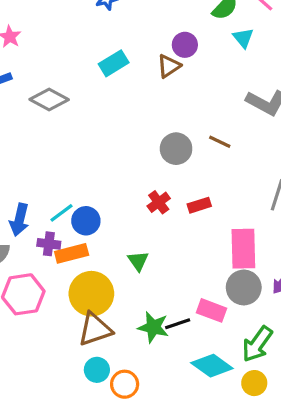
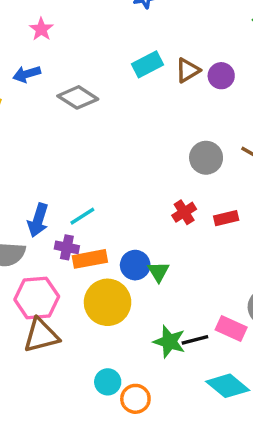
purple circle: (185, 45) -> (221, 76), moved
brown triangle: (169, 66) -> (188, 70), moved
blue circle: (86, 221) -> (135, 265), moved
brown triangle: (95, 329) -> (41, 335), moved

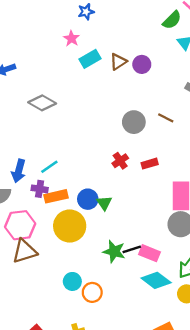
pink star: (41, 29) -> (71, 39), moved
gray diamond: (78, 97) -> (42, 103), moved
pink rectangle: (231, 328) -> (149, 253), moved

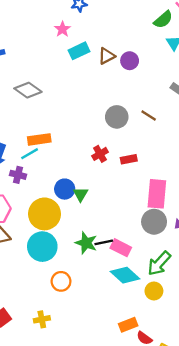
orange rectangle: (56, 196) -> (39, 139), moved
cyan circle: (72, 281) -> (42, 247), moved, size x1.6

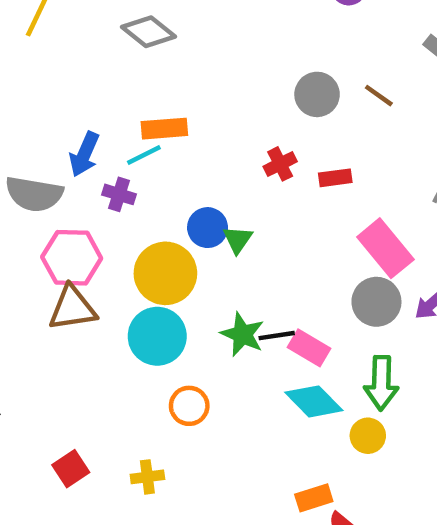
pink rectangle: (157, 194) -> (385, 248), turned -48
green arrow: (159, 263) -> (381, 383), turned -44

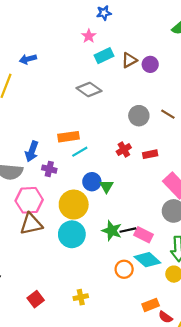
gray diamond: (148, 32) -> (89, 89), moved
cyan line: (144, 155) -> (80, 152), moved
orange circle: (189, 406) -> (124, 269), moved
yellow cross: (147, 477) -> (81, 297), moved

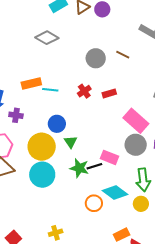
cyan line: (80, 152) -> (50, 90), moved, turned 42
green triangle: (106, 186) -> (71, 142), moved
pink rectangle: (143, 235) -> (109, 157), moved

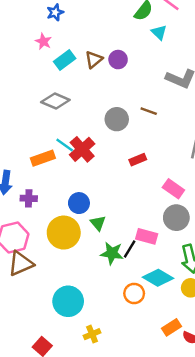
cyan line: (50, 90) -> (65, 145), moved, turned 35
red cross: (84, 91) -> (82, 149), moved, size x1.5
pink rectangle: (136, 121) -> (173, 189), size x0.7
black line: (94, 166) -> (130, 249), turned -35
cyan circle: (42, 175) -> (68, 301), moved

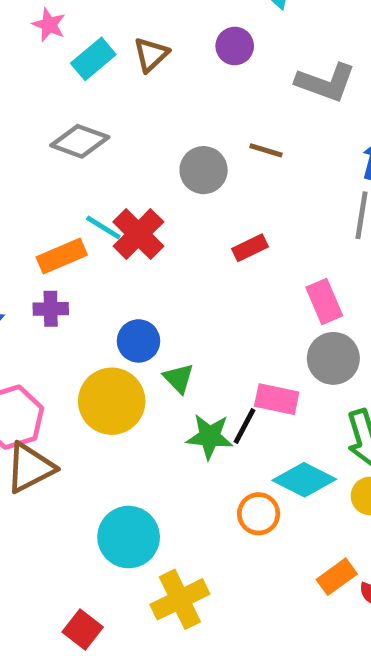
purple circle: (118, 60) -> (235, 46), moved
pink rectangle: (173, 189) -> (324, 301), turned 35
purple cross: (29, 198) -> (51, 309), moved
yellow cross: (92, 334) -> (180, 599), size x1.6

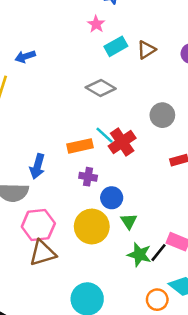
purple cross: (51, 309) -> (88, 177), moved

